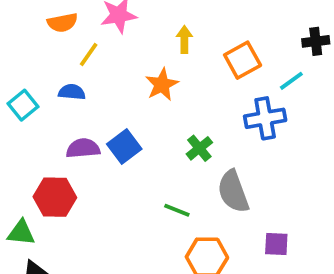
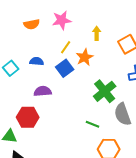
yellow line: (89, 55) -> (66, 47), moved
blue square: (124, 146) -> (65, 68), moved
green cross: (199, 148) -> (105, 91), size x1.6

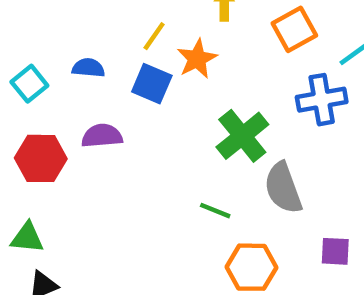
blue square: (65, 68) -> (152, 84), turned -30
red hexagon: (28, 117) -> (41, 158), moved

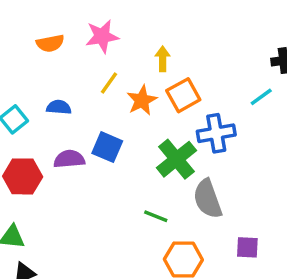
orange square: (294, 29) -> (183, 95), moved
blue square: (152, 84) -> (107, 147), moved
blue cross: (322, 100) -> (216, 133), moved

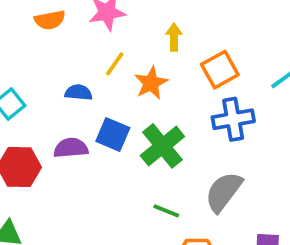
orange square: (183, 95) -> (220, 70), moved
blue semicircle: (59, 107) -> (78, 93), moved
green cross: (176, 159) -> (162, 146), moved
gray semicircle: (208, 199) -> (224, 192), turned 57

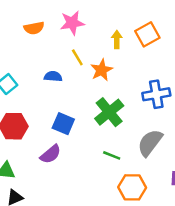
yellow line: (115, 64) -> (77, 57), turned -66
orange square: (220, 70) -> (147, 34), moved
blue square: (113, 135) -> (63, 124), moved
purple semicircle: (71, 148) -> (51, 154), moved, turned 145

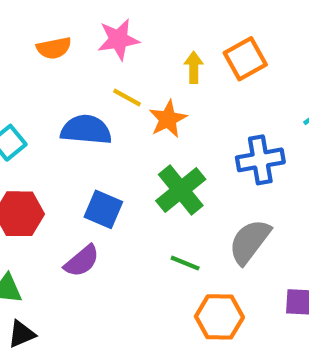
yellow line: (77, 57) -> (127, 98), turned -30
blue semicircle: (53, 76) -> (86, 130), size x1.6

